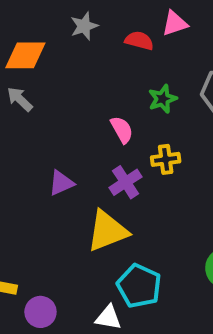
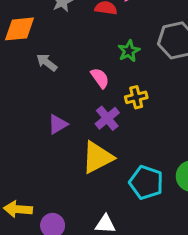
gray arrow: (20, 99) -> (47, 62), moved
cyan pentagon: (139, 286) -> (146, 183), moved

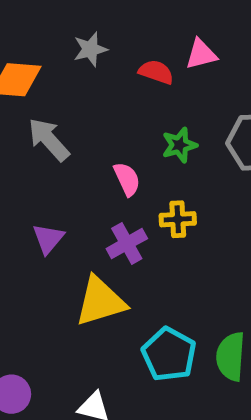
gray arrow: (47, 62) -> (49, 140), size x1.4
purple triangle: (58, 124) -> (48, 239), turned -30

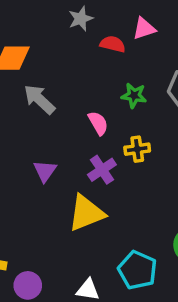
gray star: (90, 49) -> (81, 19), moved
green star: (179, 145) -> (134, 95), turned 30
cyan pentagon: (169, 354) -> (137, 270), moved

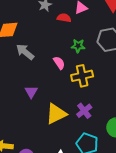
yellow cross: (137, 149) -> (82, 76), size x1.5
purple cross: (102, 170) -> (84, 111), moved

